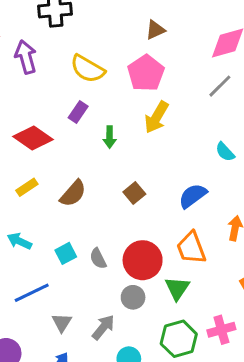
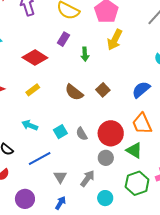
brown semicircle: (73, 193) -> (74, 92), moved, turned 90
green triangle: (177, 288) -> (134, 150), turned -30

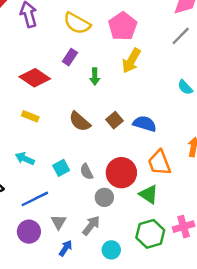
yellow rectangle: (33, 90) -> (30, 116), turned 56
blue semicircle: (141, 90) -> (145, 124), moved, turned 54
gray circle: (106, 158) -> (104, 197), moved
purple circle: (25, 199) -> (29, 232), moved
blue arrow: (60, 203) -> (66, 248), moved

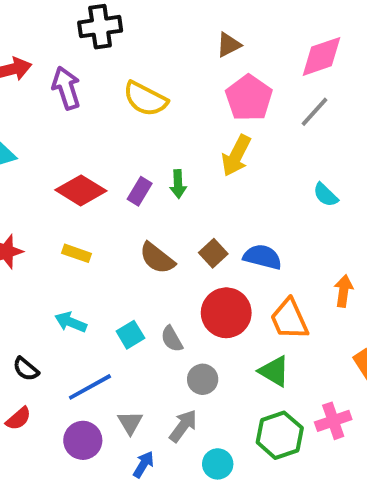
pink pentagon: (123, 26) -> (249, 98), moved
purple rectangle: (70, 57) -> (140, 191), moved
red circle: (121, 173) -> (226, 313), moved

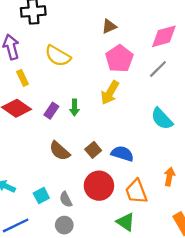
cyan semicircle: (326, 195) -> (162, 119), size x1.5
yellow rectangle: (77, 253) -> (22, 78), moved, turned 42
gray circle: (203, 379) -> (64, 225), moved

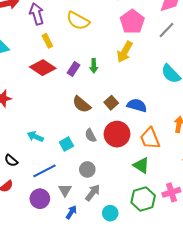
gray semicircle: (66, 199) -> (91, 136), moved

